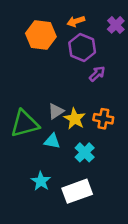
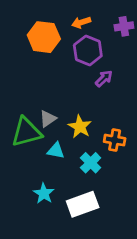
purple cross: (116, 25) -> (124, 26), turned 35
gray triangle: (56, 111) -> (48, 119), moved
orange cross: (103, 119) -> (115, 140), moved

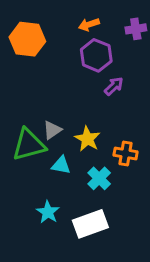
orange hexagon: (44, 37) -> (27, 39), moved

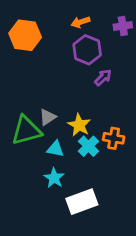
cyan cross: (99, 178) -> (88, 146), moved
cyan star: (48, 212) -> (54, 178), moved

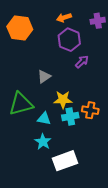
gray triangle: (48, 117) -> (44, 76), moved
yellow star: (79, 125) -> (63, 100), turned -30
cyan cross: (88, 146) -> (70, 116), turned 35

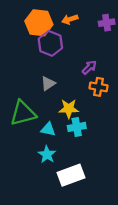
orange hexagon: (20, 28) -> (39, 23), moved
purple hexagon: (69, 40) -> (50, 43), moved
orange cross: (90, 110) -> (99, 87), moved

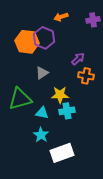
orange hexagon: (39, 23) -> (27, 42), moved

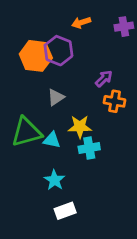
cyan triangle: (42, 113) -> (52, 140), moved
white rectangle: (62, 153) -> (65, 211), moved, size x0.7

